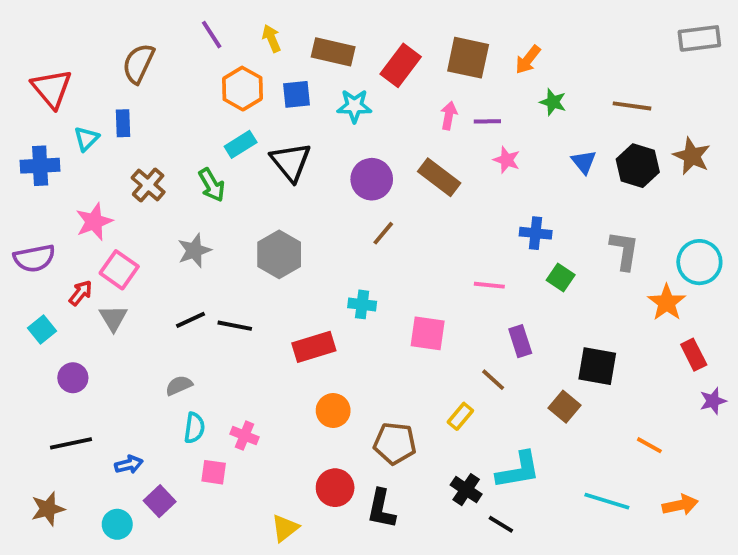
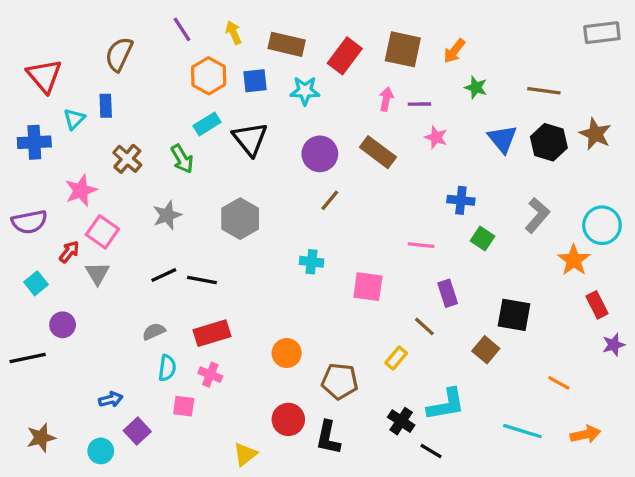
blue triangle: (584, 162) -> (502, 139), size x1.4
gray L-shape: (624, 251) -> (537, 215), turned 32
red rectangle: (314, 347) -> (212, 333), moved
black line: (71, 443) -> (28, 358), moved

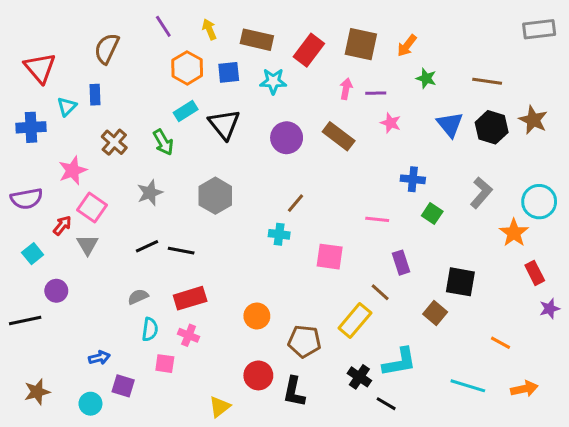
brown line: (330, 200) -> (295, 203), moved
yellow rectangle: (396, 358) -> (355, 320), size x1.6
purple square: (137, 431) -> (123, 386), turned -30

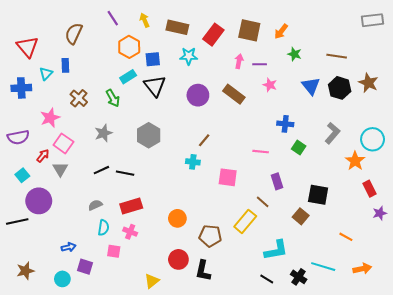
blue square: (229, 72) -> (153, 59), moved
purple circle: (56, 291) -> (39, 201), size x1.6
black cross: (359, 377) -> (299, 277), moved

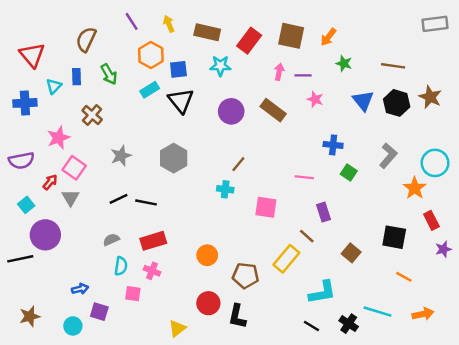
green arrow: (113, 98) -> (109, 74), moved
black square: (318, 195) -> (394, 237), moved

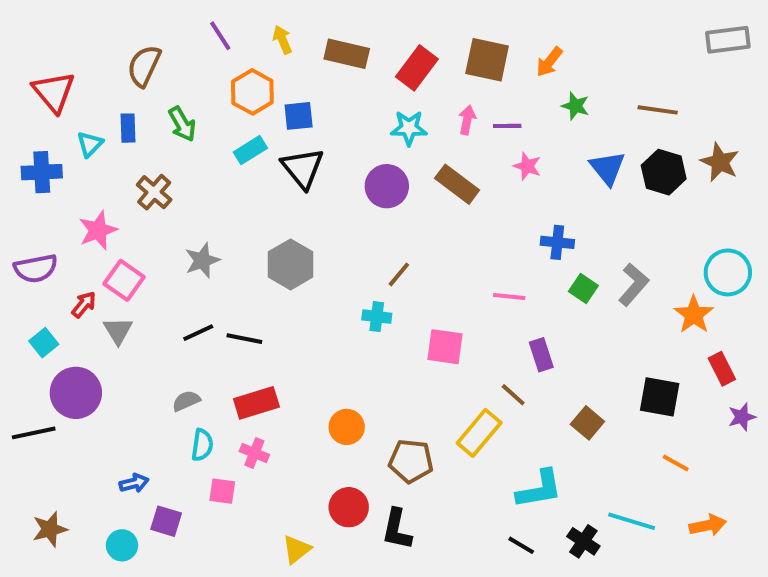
cyan star: (220, 66) -> (409, 128), moved
gray L-shape: (388, 156) -> (634, 284), moved

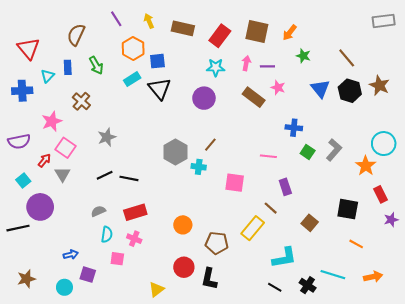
brown line: (658, 110) -> (347, 58), turned 42
brown rectangle: (457, 184) -> (254, 97), moved
gray hexagon: (291, 264) -> (175, 152), moved

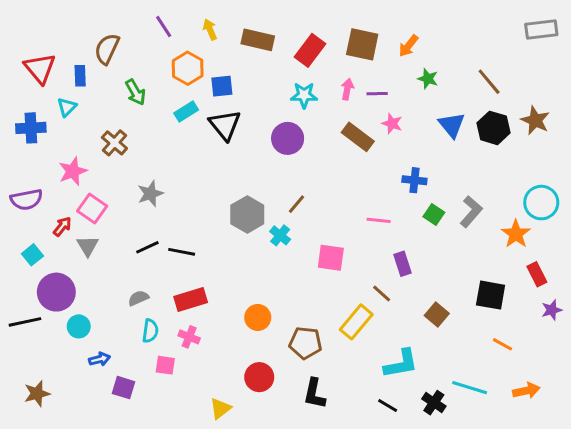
blue rectangle: (68, 67) -> (80, 76), moved
cyan cross: (199, 167) -> (280, 235), turned 32
black L-shape: (209, 279) -> (314, 394), moved
cyan circle: (64, 287) -> (79, 326), moved

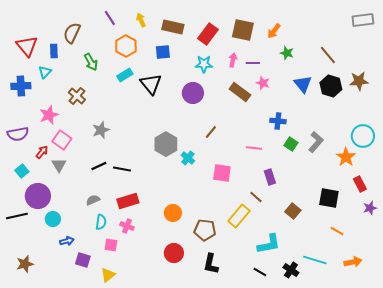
blue square: (222, 86) -> (163, 52), moved
brown star: (535, 120) -> (359, 81), turned -30
brown line: (297, 204) -> (211, 132), moved
yellow triangle: (220, 408) -> (108, 275), moved

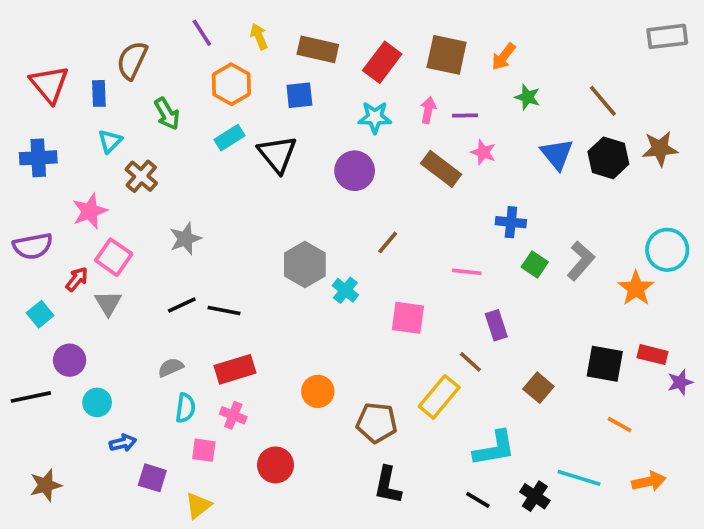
cyan triangle: (45, 72) -> (110, 141), moved
red rectangle: (360, 184) -> (653, 355), moved, turned -49
purple circle: (38, 196) -> (70, 360), size x0.7
red circle: (174, 253) -> (275, 465), moved

